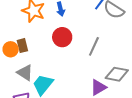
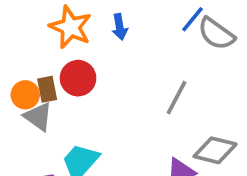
red circle: (62, 37) -> (78, 78), moved
gray triangle: (25, 73) -> (38, 117), moved

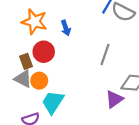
blue arrow: (120, 27) -> (66, 28), moved
orange circle: (25, 95) -> (39, 81), moved

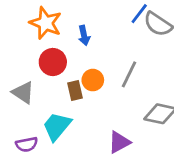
brown rectangle: (26, 61) -> (75, 91), moved
orange circle: (39, 81) -> (93, 80), moved
purple triangle: (114, 99) -> (119, 142), moved

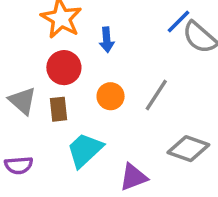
brown rectangle: (75, 91) -> (59, 109), moved
cyan trapezoid: (57, 126) -> (85, 150), moved

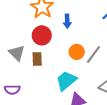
orange circle: (111, 96) -> (77, 52), moved
cyan trapezoid: (85, 150) -> (66, 81), moved

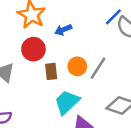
blue arrow: (67, 21) -> (63, 30), turned 72
brown rectangle: (37, 59) -> (51, 71), moved

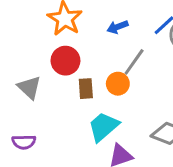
blue arrow: (63, 30) -> (118, 27), moved
gray line: (98, 68) -> (134, 62), moved

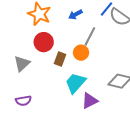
gray triangle: (29, 87) -> (22, 63), turned 42
brown rectangle: (86, 89) -> (60, 59), turned 32

